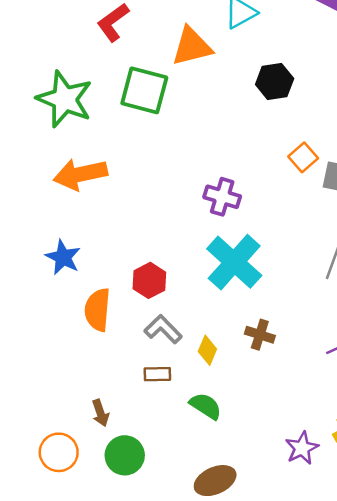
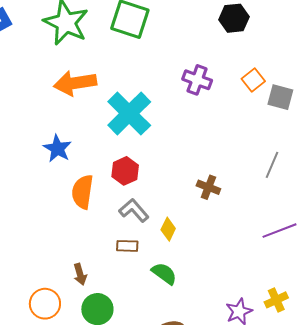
purple cross: (222, 197) -> (197, 80), moved
cyan cross: (234, 262) -> (129, 114), moved
brown cross: (260, 335) -> (208, 187), moved

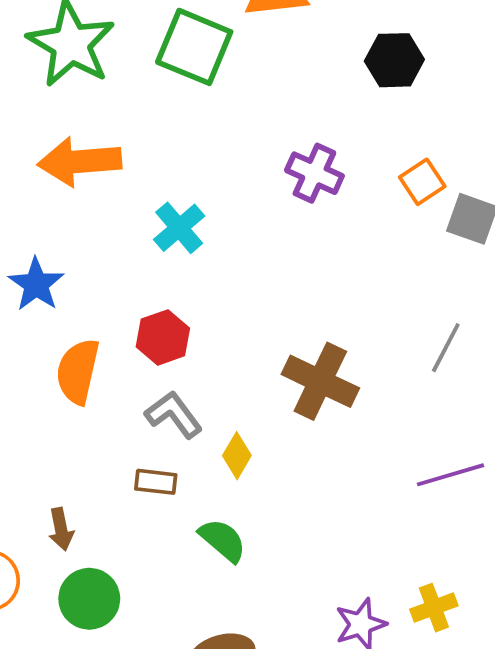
cyan cross: (129, 114) -> (179, 228), size x0.6
brown cross: (208, 187) -> (320, 381), size x1.6

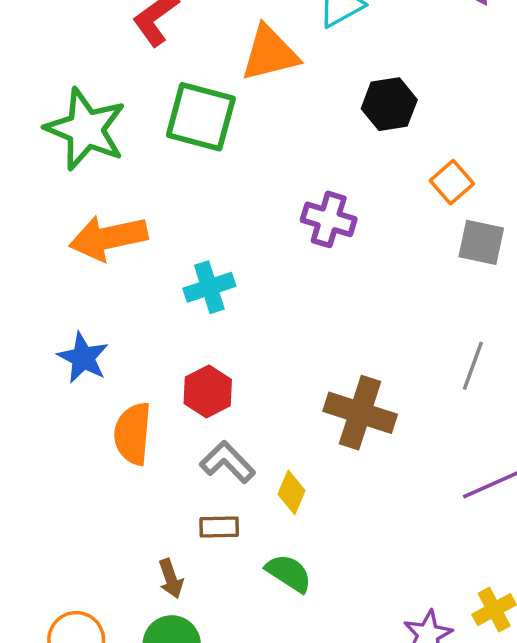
orange square: (422, 182) -> (452, 182), moved
cyan cross: (179, 228) -> (209, 287), turned 30
brown arrow: (61, 529) -> (171, 579), moved

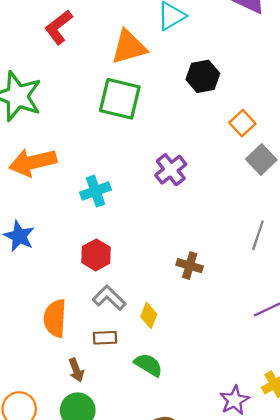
green square: (201, 117) -> (120, 99), moved
purple cross: (329, 219) -> (171, 170), moved, turned 36
gray square: (481, 242) -> (261, 160), turned 36
brown cross: (360, 413) -> (190, 266), size x0.6
orange semicircle: (133, 434) -> (55, 318), moved

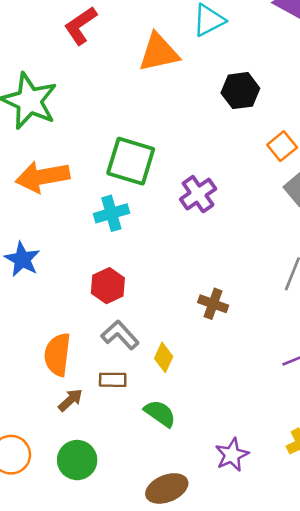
green square: (120, 99) -> (131, 161), moved
brown arrow: (76, 370) -> (70, 400), moved, turned -115
purple star: (234, 400) -> (232, 455), moved

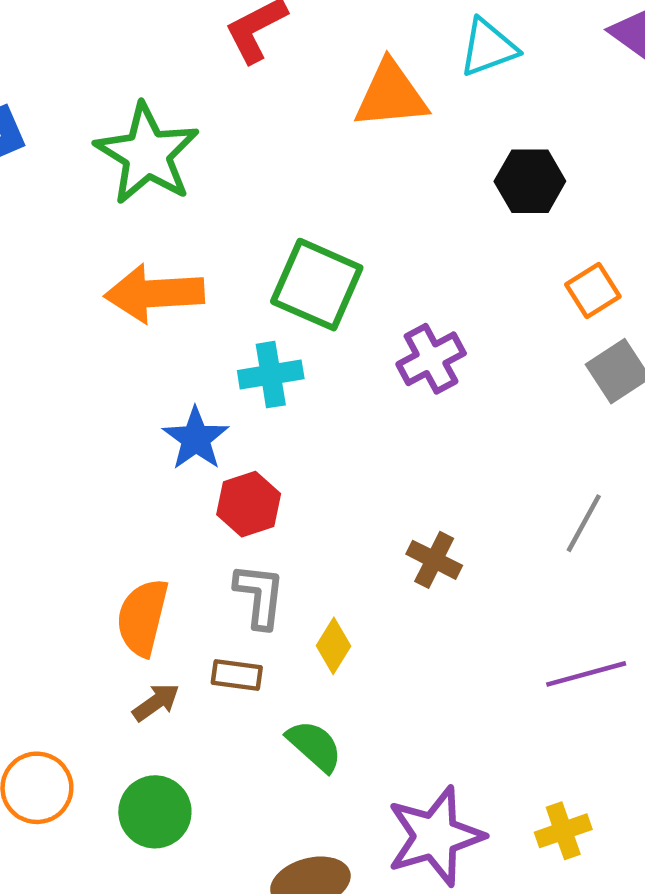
blue star: (22, 259) -> (196, 439), moved
gray L-shape: (120, 335) -> (260, 596), turned 42
purple star: (232, 455) -> (435, 836), size x1.6

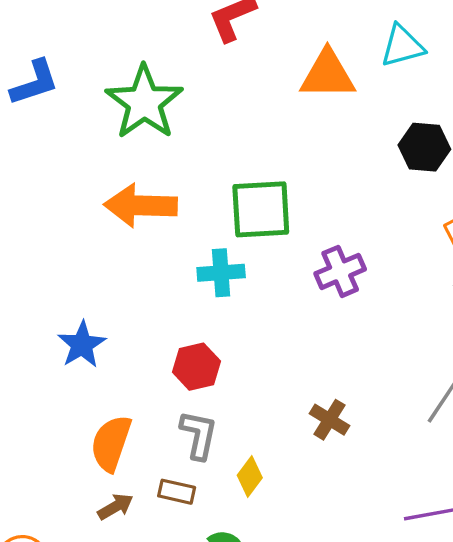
green square: (317, 285) -> (261, 209), turned -32
blue star: (196, 439) -> (82, 345), moved

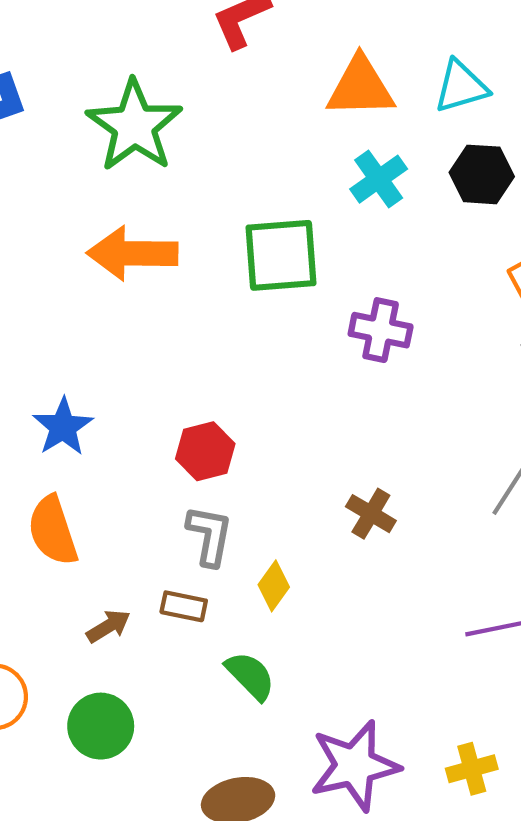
cyan triangle: (402, 46) -> (461, 86), moved
purple cross: (340, 271) -> (381, 330), turned 36
cyan cross: (221, 273) -> (379, 179), moved, turned -30
orange semicircle: (111, 443) -> (53, 531), moved, turned -36

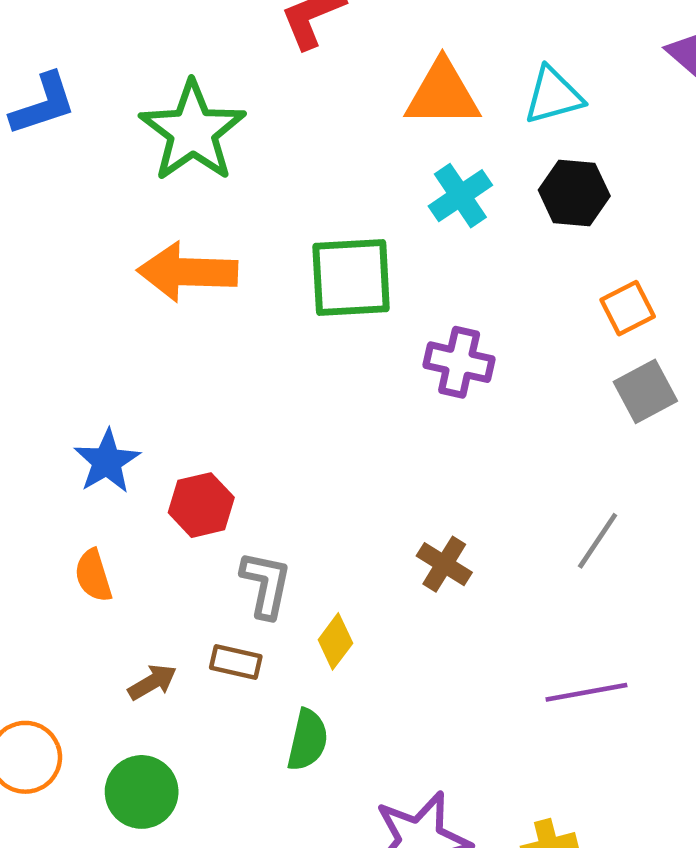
red hexagon: (205, 451) -> (201, 505), moved
orange semicircle: (53, 531) -> (93, 576), size x0.7
green semicircle: (250, 676) -> (308, 740), turned 56

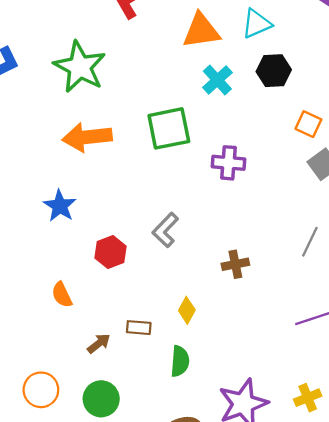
orange square: (628, 308) -> (308, 124), turned -30
blue star: (107, 461) -> (60, 206), moved
brown cross: (444, 564) -> (235, 264), turned -35
gray L-shape: (266, 585) -> (165, 230), moved, turned -140

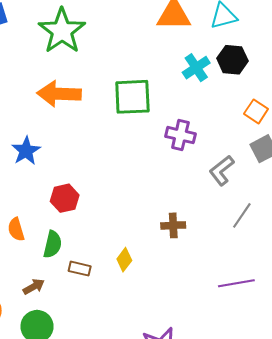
cyan cross: (217, 80) -> (196, 68), moved
gray L-shape: (165, 230) -> (222, 170), moved
brown arrow: (99, 343) -> (34, 287), moved
green semicircle: (180, 361) -> (53, 244), moved

